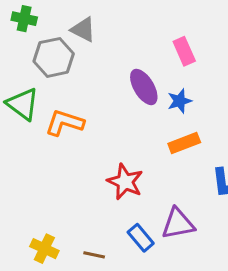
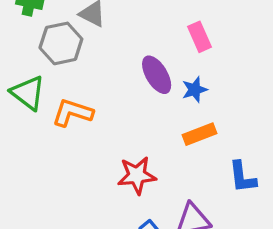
red star: (125, 182) -> (137, 175), turned -30

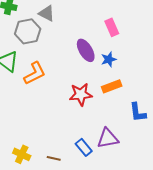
orange L-shape: (72, 113) -> (35, 73), turned 135
red star: (137, 175) -> (81, 94), moved

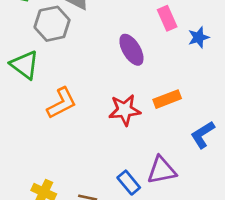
blue star: (109, 59) -> (199, 37), moved
orange L-shape: (35, 73) -> (62, 103), moved
blue L-shape: (138, 112) -> (203, 135), turned 65

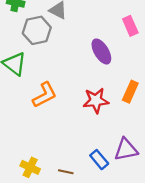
orange rectangle: (167, 99) -> (130, 92), turned -45

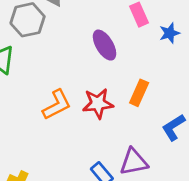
orange L-shape: (45, 95) -> (57, 105), moved

